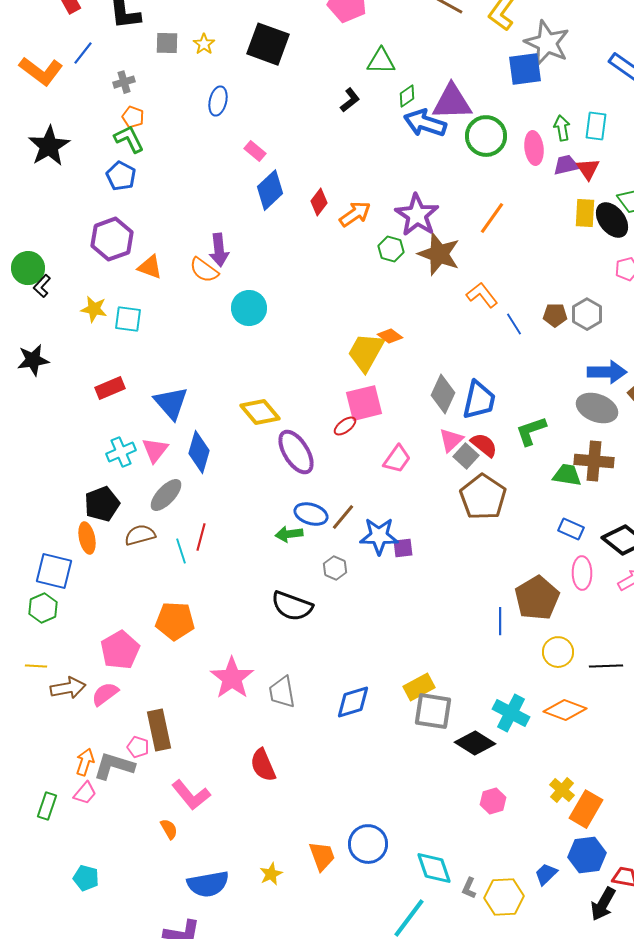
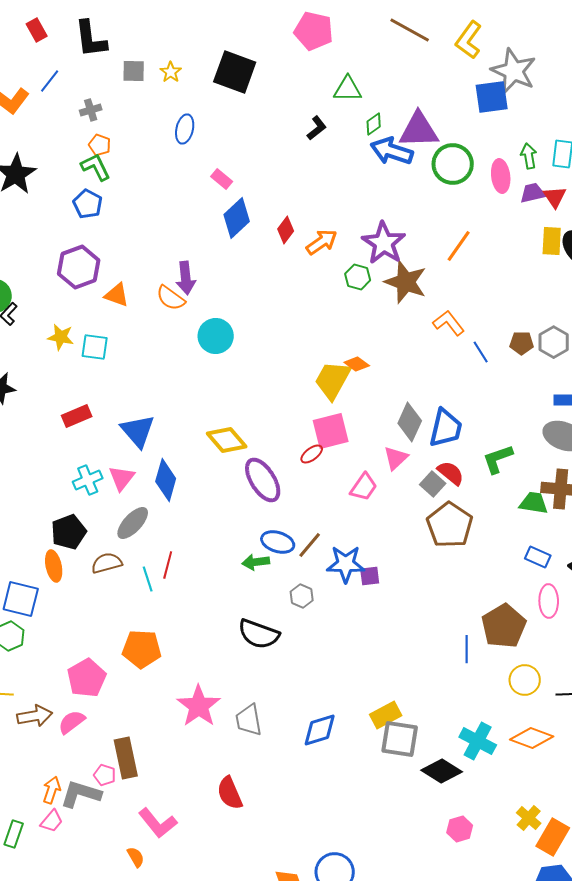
pink triangle: (451, 440) -> (396, 458), moved

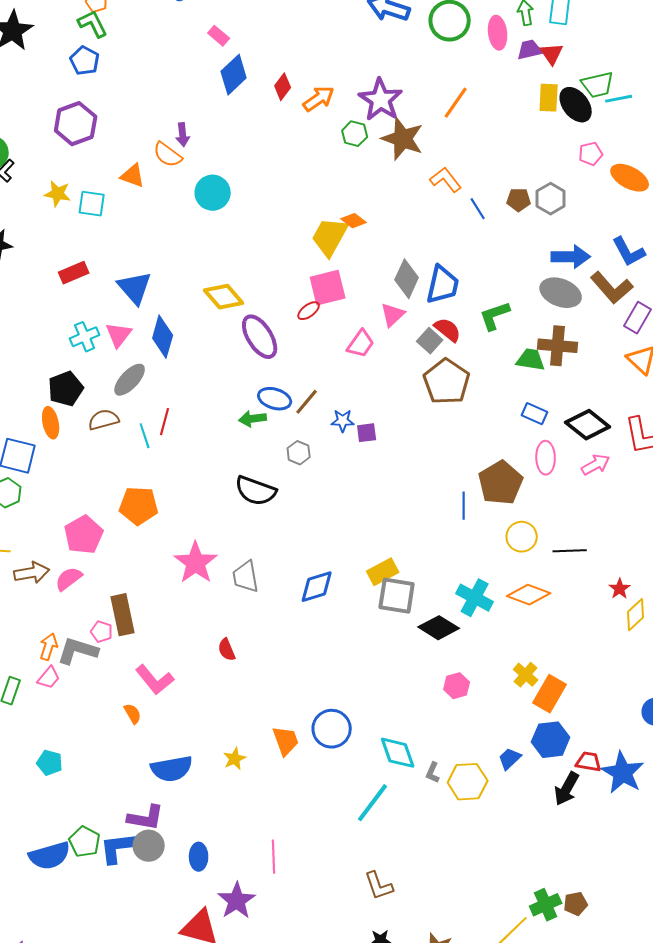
purple arrow: (186, 278) -> (183, 135), size x0.7
orange triangle: (117, 295) -> (133, 176), moved
blue star: (346, 564) -> (343, 421), size x0.6
red semicircle: (230, 793) -> (227, 650), size x0.7

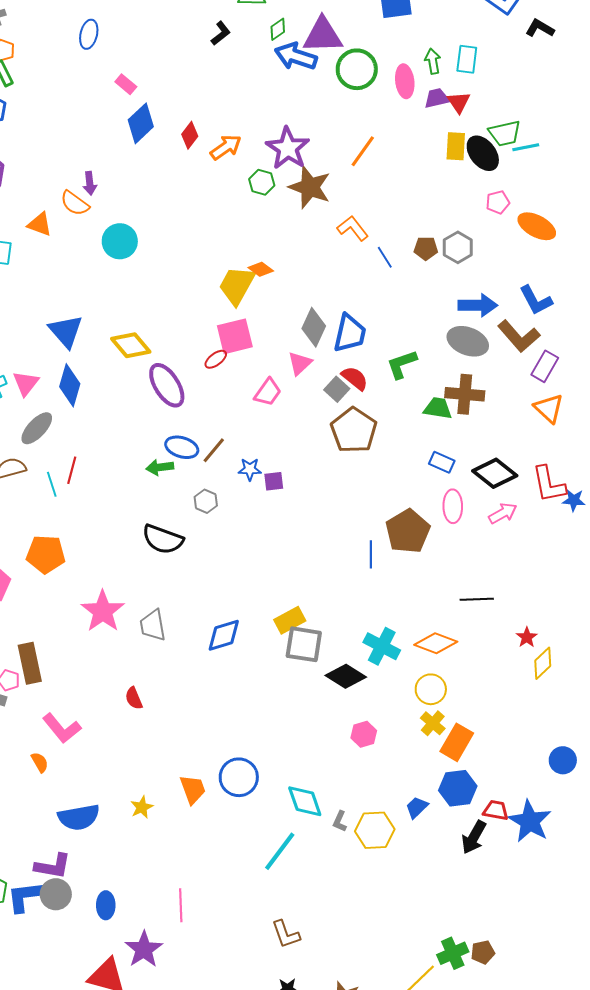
blue triangle: (135, 288) -> (66, 331), moved
yellow circle: (522, 537) -> (431, 689), moved

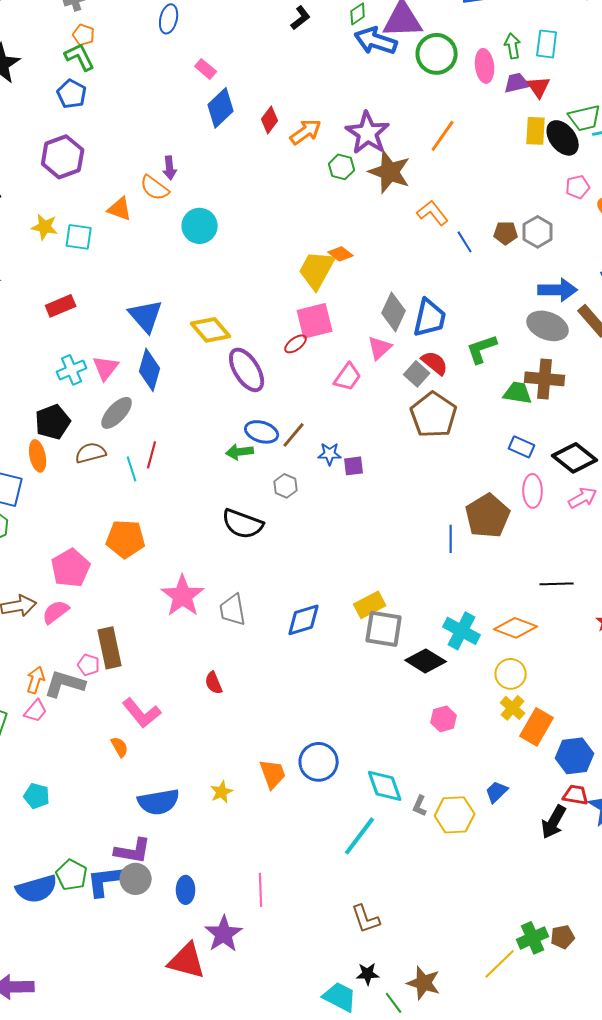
blue hexagon: (458, 788) -> (575, 756), moved

